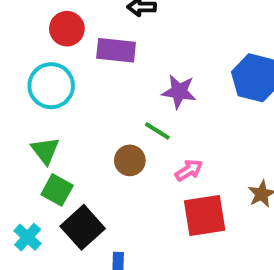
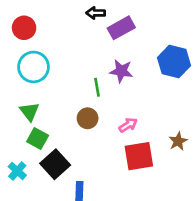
red circle: (67, 29) -> (24, 28), moved
purple rectangle: (116, 50) -> (121, 28), moved, turned -35
green line: (157, 131) -> (97, 87), moved, turned 48

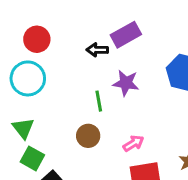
black arrow: (96, 13) -> (97, 50), moved
red circle: (24, 28) -> (37, 39), moved

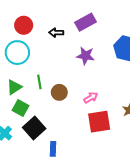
black arrow: (97, 50) -> (56, 33), moved
green line: (99, 101) -> (39, 82), moved
green triangle: (23, 128) -> (14, 87), turned 35

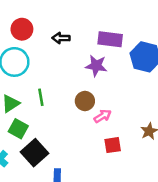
purple rectangle: (85, 22) -> (110, 39), moved, turned 36
brown circle: (59, 92) -> (85, 101), moved
red square: (99, 122) -> (113, 145), size x0.6

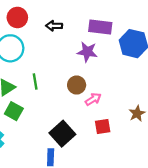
black square: (35, 153) -> (62, 134), moved

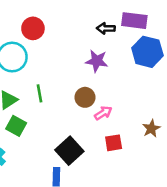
red circle: (17, 17) -> (33, 28), moved
black arrow: (54, 26) -> (106, 28), moved
purple rectangle: (100, 27) -> (134, 21), moved

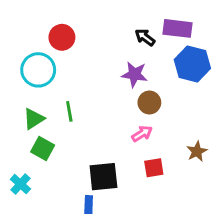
black arrow: (106, 28) -> (145, 37), turned 36
brown circle: (85, 97) -> (149, 103), moved
black square: (69, 151) -> (103, 177), turned 36

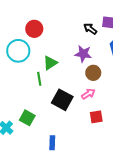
green triangle: (34, 119) -> (50, 63), moved
green square: (43, 148) -> (27, 118), moved
black square: (103, 177) -> (62, 100), moved, turned 35

